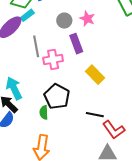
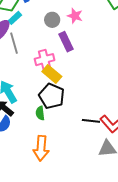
gray line: (36, 46) -> (14, 43), moved
yellow rectangle: (95, 75) -> (52, 74), moved
black line: (95, 115) -> (91, 121), moved

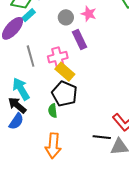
gray line: (14, 43) -> (31, 56), moved
black line: (91, 121) -> (102, 137), moved

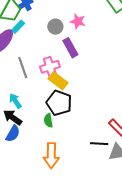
cyan arrow: (21, 89) -> (15, 101), size x0.7

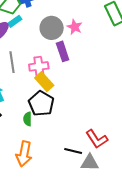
gray circle: (55, 27) -> (52, 28), size x1.5

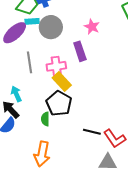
cyan rectangle: (15, 21) -> (32, 21), turned 32
gray circle: (52, 28) -> (51, 27), moved
black line: (73, 151) -> (92, 132), moved

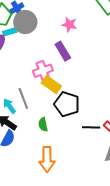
gray circle: (51, 27) -> (25, 22), moved
gray line: (29, 62) -> (23, 98), moved
black pentagon: (59, 103) -> (67, 104), moved

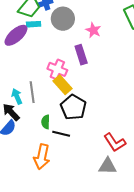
gray circle: (25, 22) -> (63, 19), moved
pink cross: (43, 71) -> (57, 69), turned 30
black line: (91, 127) -> (61, 134), moved

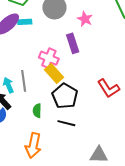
cyan rectangle: (34, 24) -> (25, 22), moved
black line: (61, 134) -> (66, 123), moved
red L-shape: (115, 142) -> (108, 88), moved

